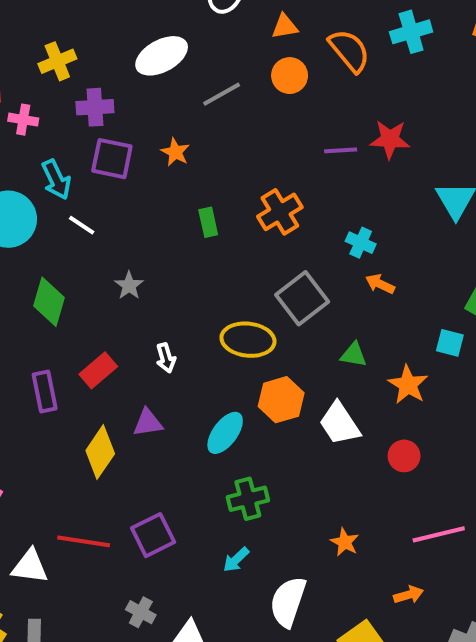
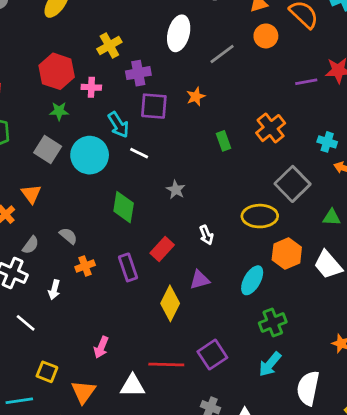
white ellipse: (162, 56) -> (179, 33), turned -40
orange star: (175, 152) -> (196, 97), turned 30
cyan arrow: (236, 560) -> (270, 364), size x1.4

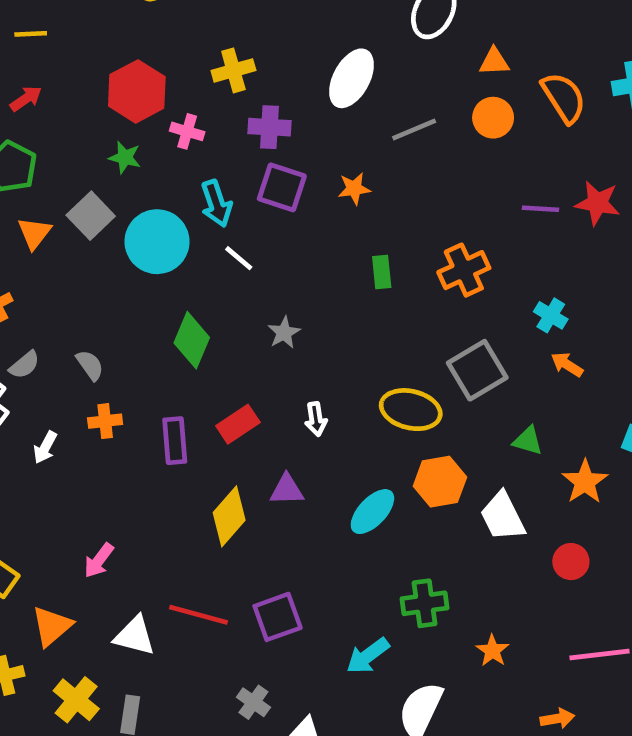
orange triangle: (31, 194) -> (34, 233), moved
green cross: (273, 323) -> (425, 603), moved

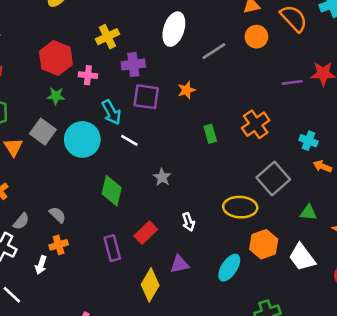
orange cross: (105, 421) -> (59, 245), moved

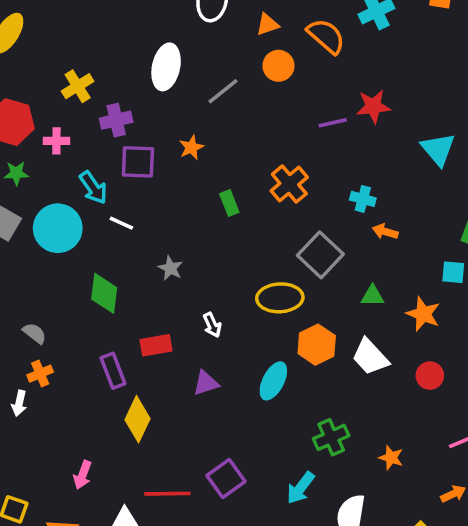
red rectangle: (146, 233) -> (156, 345), turned 40
yellow diamond: (150, 285) -> (137, 419), moved

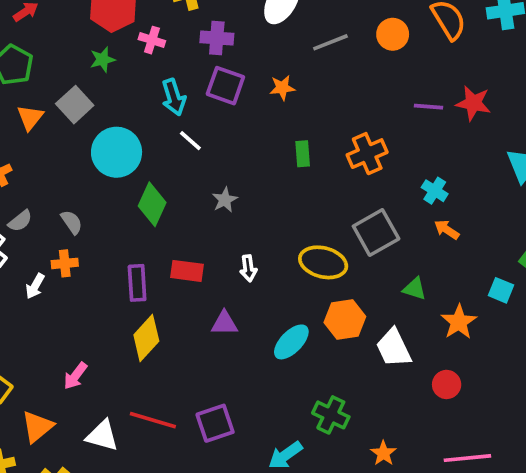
green star: (16, 173) -> (103, 59), turned -30
cyan circle: (58, 228) -> (117, 152), moved
green cross: (331, 437) -> (331, 415), turned 32

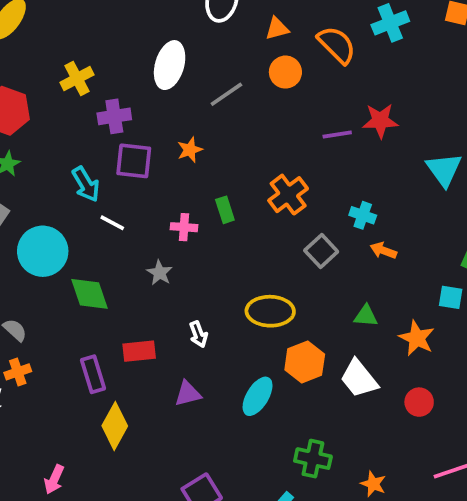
pink cross: (152, 40) -> (184, 227), moved
green diamond: (152, 204) -> (89, 294), turned -30
gray square: (376, 233) -> (321, 251), moved, size x0.7

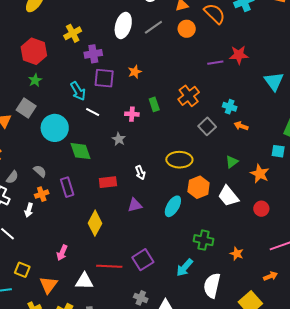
gray line: (226, 94) -> (153, 27), moved
green triangle: (366, 316) -> (232, 162), turned -40
purple rectangle: (93, 374) -> (67, 187), moved

